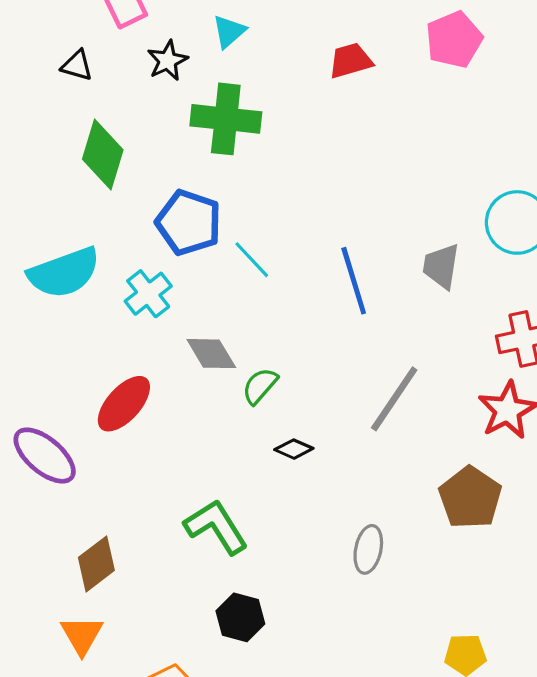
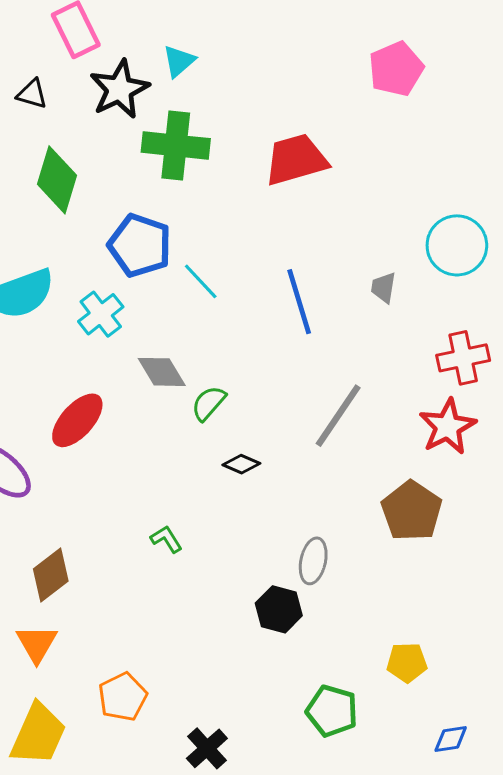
black star: (168, 61) -> (119, 89), size x1.5
red trapezoid: (350, 61) -> (296, 160), moved, size x1.5
gray trapezoid: (441, 266) -> (383, 288), size x0.7
green L-shape: (216, 527) -> (166, 539), size x0.5
black hexagon: (240, 617) -> (279, 609), moved

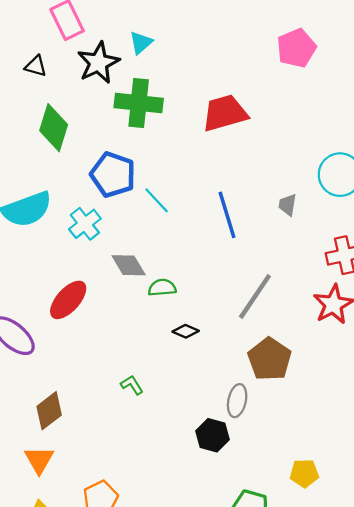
green semicircle: (209, 403) -> (162, 288), turned 44
brown pentagon: (412, 511) -> (270, 359), moved

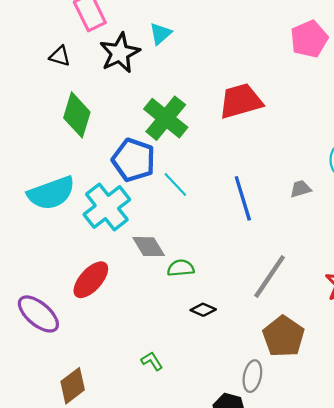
green cross: (139, 103) -> (166, 118), moved, turned 33
gray trapezoid: (287, 205) -> (301, 189), turned 65
cyan cross: (85, 224) -> (107, 207), size x1.5

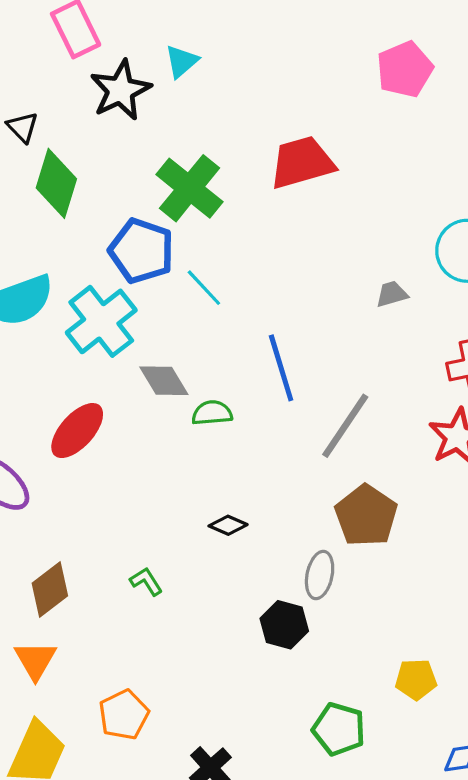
black triangle: (60, 56) -> (23, 127), moved, turned 30
blue line: (243, 198) -> (281, 368), moved
black diamond: (203, 310) -> (228, 525), moved
green L-shape: (152, 361) -> (146, 581), moved

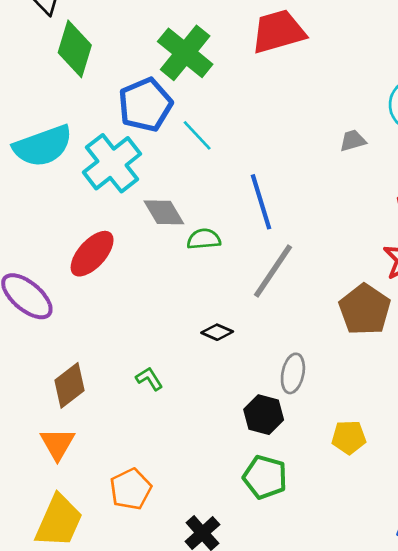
blue pentagon: (141, 251) -> (145, 105), turned 30
gray line: (345, 426) -> (273, 271), moved
brown pentagon: (366, 516) -> (365, 310), moved
yellow pentagon: (416, 679) -> (349, 437), moved
green pentagon: (339, 729) -> (265, 477), moved

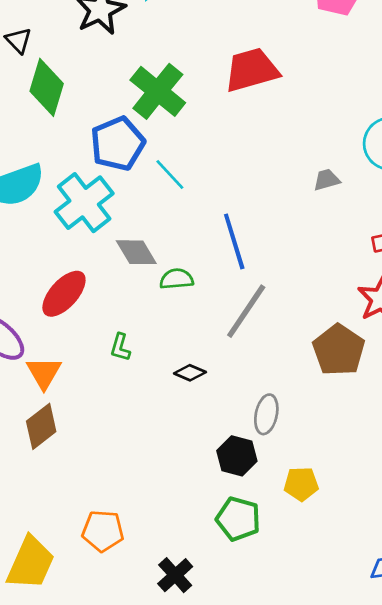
green L-shape: (149, 379) -> (120, 347), moved, turned -132
yellow pentagon: (349, 437) -> (301, 484), moved
orange triangle: (57, 444) -> (44, 373), moved
orange pentagon: (131, 489) -> (103, 531), turned 30

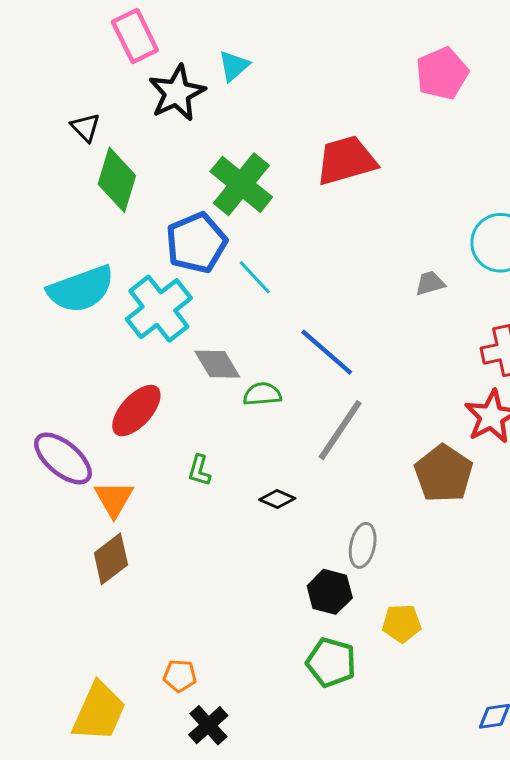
blue line: (234, 241) -> (327, 352), turned -32
orange pentagon: (103, 531) -> (180, 676), size x0.7
black cross: (175, 575) -> (208, 725), moved

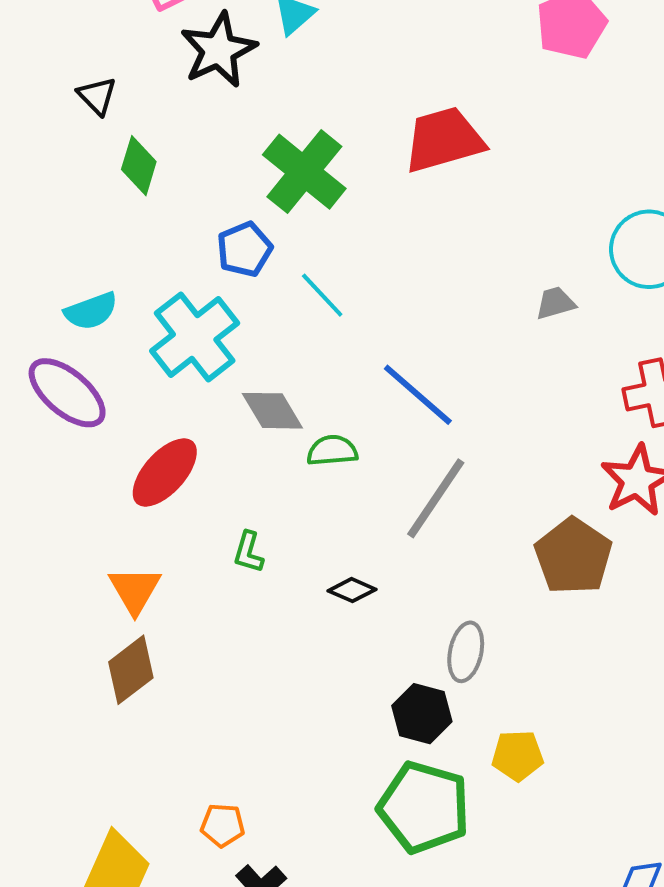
green diamond: (117, 180) -> (139, 166), size x0.7
blue pentagon: (196, 243) -> (244, 249), size x0.7
cyan semicircle: (81, 289) -> (91, 311), size x0.6
purple ellipse: (63, 458) -> (67, 393), moved
green pentagon: (331, 662) -> (424, 807), size x1.4

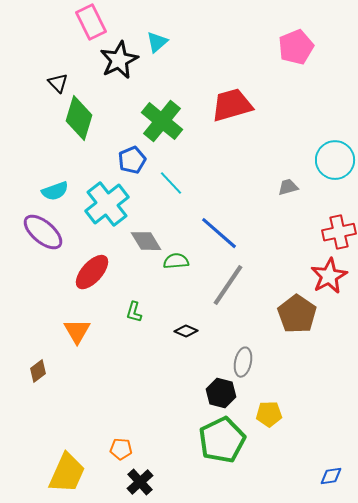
green diamond: (139, 166) -> (79, 118), size x1.5
brown diamond: (131, 670) -> (38, 371), moved, size x0.7
green pentagon: (424, 807) -> (222, 440), turned 30

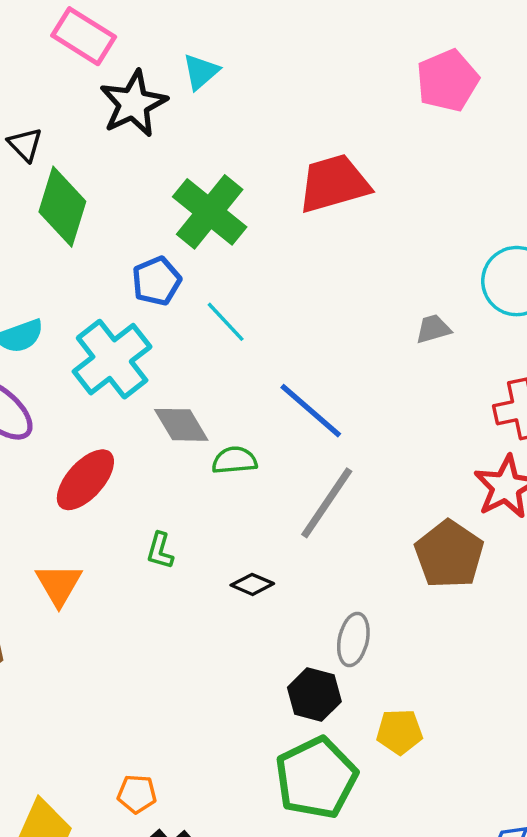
pink rectangle: (91, 22) -> (84, 36), turned -32

